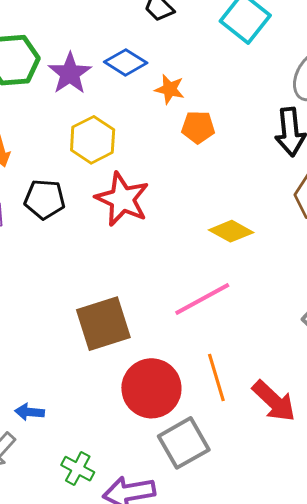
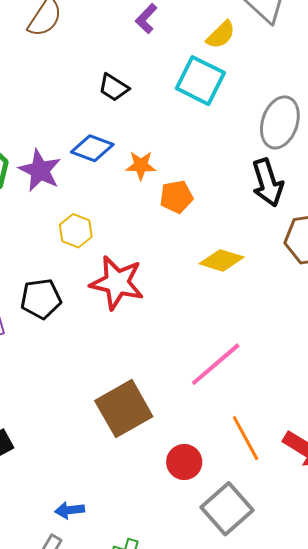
yellow hexagon: (93, 140) -> (76, 231), size x0.7
yellow diamond: (231, 231) -> (222, 260), moved
red circle: (151, 388) -> (184, 462), size x0.6

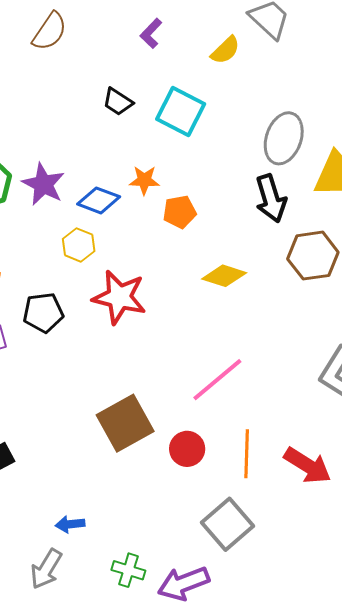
cyan square: (200, 81) -> (181, 111), moved
blue diamond: (92, 148) -> (99, 200), moved
orange line: (246, 438) -> (247, 454), turned 30
red circle: (184, 462) -> (187, 449), moved

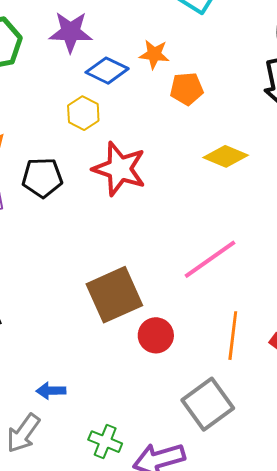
purple star: (43, 184) -> (71, 32), moved, turned -30
red circle: (187, 449) -> (156, 335), moved

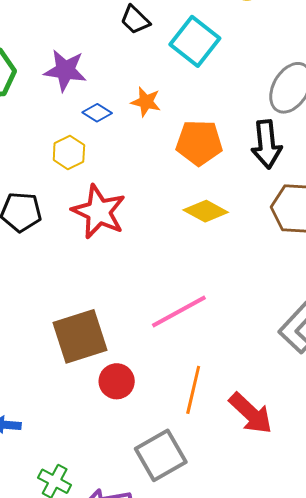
blue diamond: (107, 71) -> (97, 113), size x0.7
orange pentagon: (187, 89) -> (199, 143), moved, size x1.4

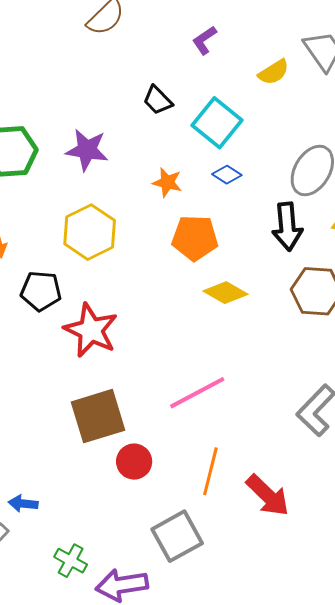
blue diamond: (97, 113) -> (227, 175), moved
orange pentagon: (199, 143) -> (195, 238), moved
yellow hexagon: (69, 153) -> (90, 232), size x1.6
red star: (99, 212) -> (91, 330), moved

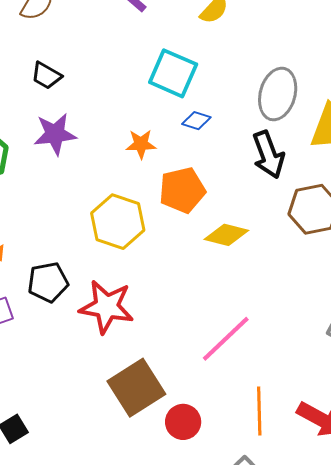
black trapezoid: (158, 100) -> (46, 76), moved
yellow hexagon: (90, 232) -> (118, 222), moved

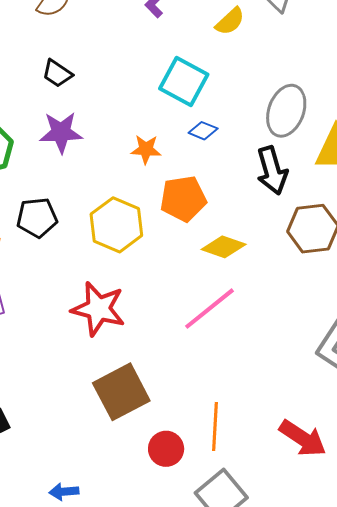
black pentagon: (48, 282) -> (37, 218), moved
pink line: (226, 339) -> (209, 309), moved
orange line: (259, 411) -> (215, 426), moved
red circle: (183, 422) -> (166, 449), moved

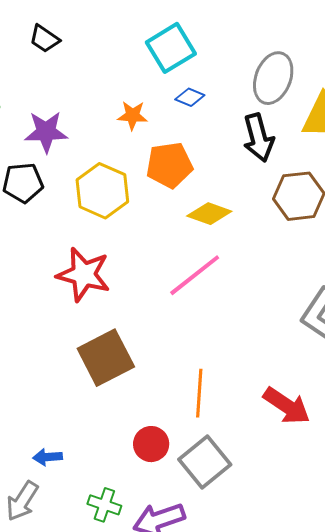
cyan square: (184, 82) -> (171, 48), turned 30
purple star: (61, 132) -> (46, 132), moved
red circle: (166, 449) -> (151, 444), moved

